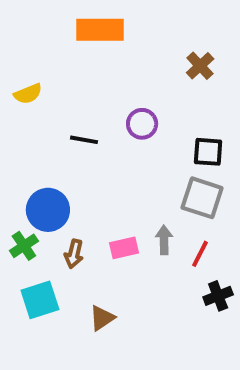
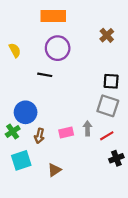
yellow semicircle: (28, 94) -> (15, 50), turned -96
purple circle: (142, 124) -> (58, 48), moved, size x1.5
red line: (200, 254) -> (107, 136), turned 32

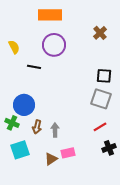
black line: (45, 75) -> (34, 67), moved
gray arrow: (88, 128) -> (55, 130), moved
green cross: (13, 132) -> (12, 123), turned -32
pink rectangle: (66, 133) -> (68, 153), moved

